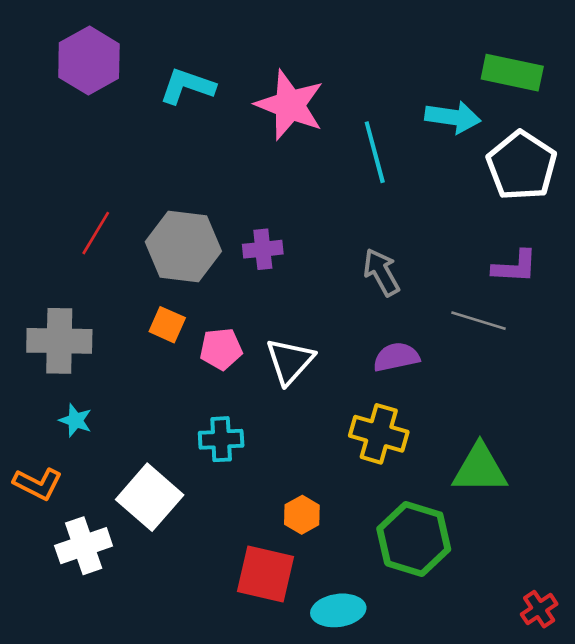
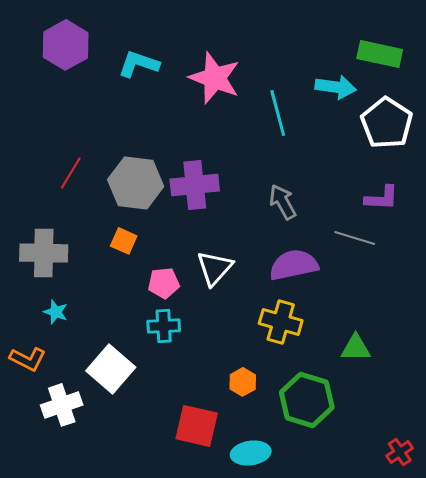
purple cross: (263, 249) -> (195, 185), size x1.6
pink pentagon: (221, 349) -> (164, 283), moved
purple semicircle: (396, 357) -> (294, 265), size x1.4
green triangle: (480, 469) -> (356, 348), size x0.7
orange hexagon: (302, 515) -> (243, 382), moved

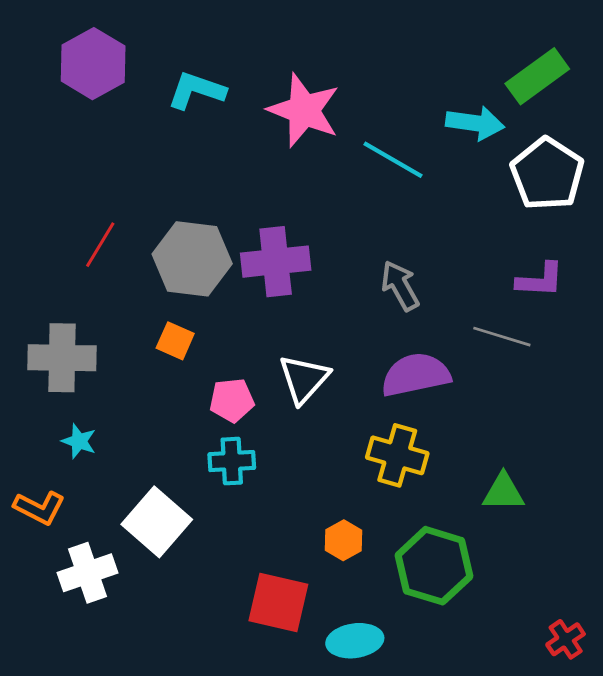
green rectangle: (380, 54) -> (537, 76), turned -48
cyan line: (278, 113) -> (393, 160), turned -45

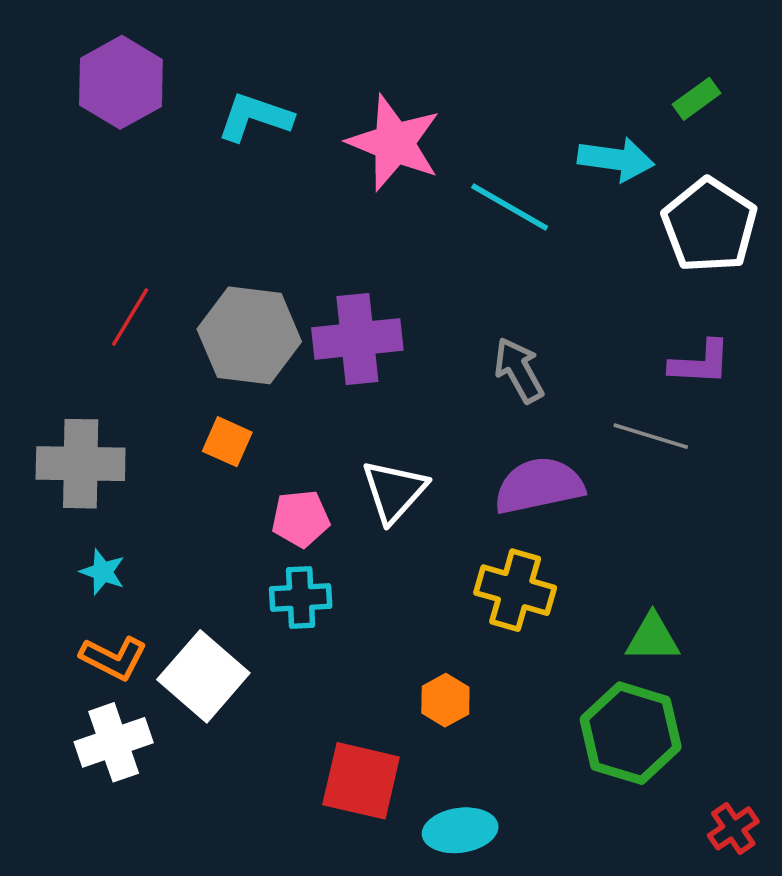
green rectangle: (537, 76) -> (697, 99), size x0.6
orange L-shape: (39, 508) -> (114, 658), moved
green hexagon: (434, 566) -> (631, 733), moved

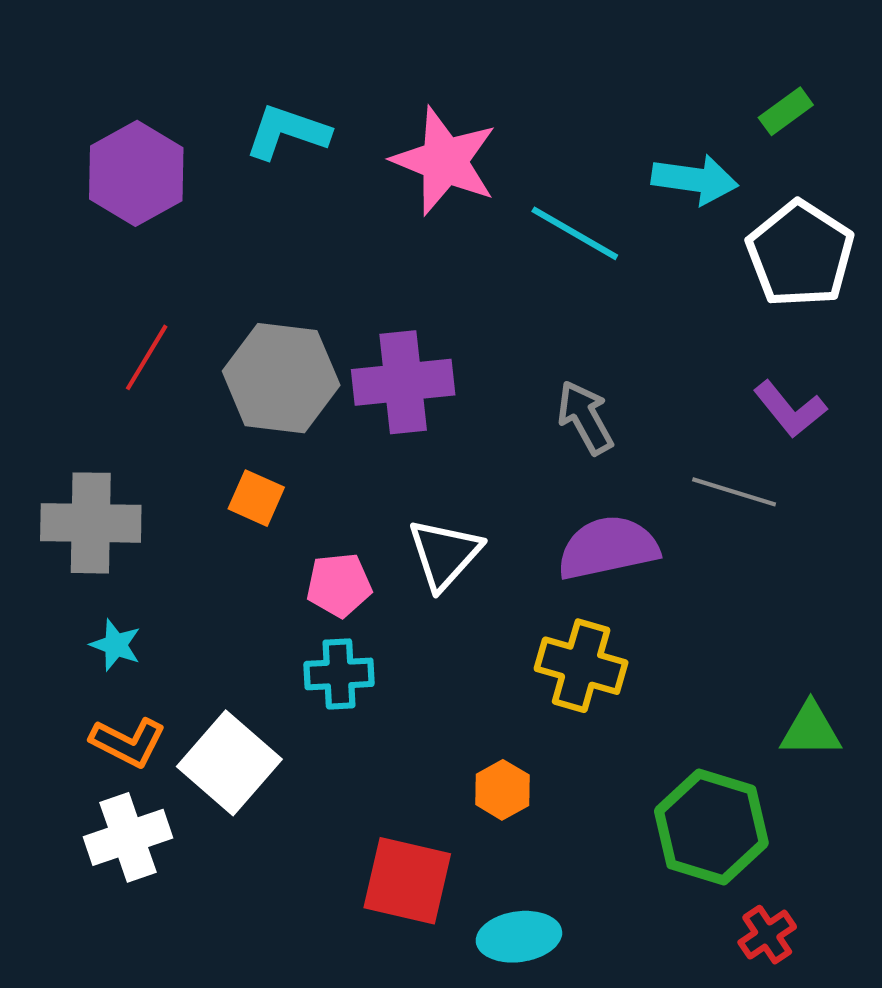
purple hexagon: (121, 82) -> (136, 173), moved
purple L-shape: (700, 363) -> (790, 409), turned 48
green triangle: (653, 638) -> (811, 730), moved
red cross: (733, 828) -> (767, 935), moved

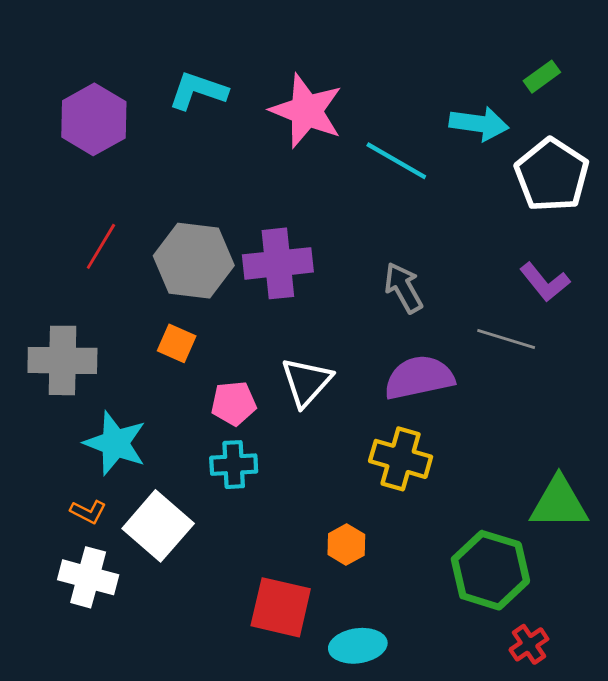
cyan star: (116, 645) -> (115, 443), moved, size x1.8
green triangle: (811, 730) -> (559, 503), size x1.4
orange L-shape: (128, 742) -> (88, 512), size x0.7
white cross: (128, 837) -> (88, 577), turned 34

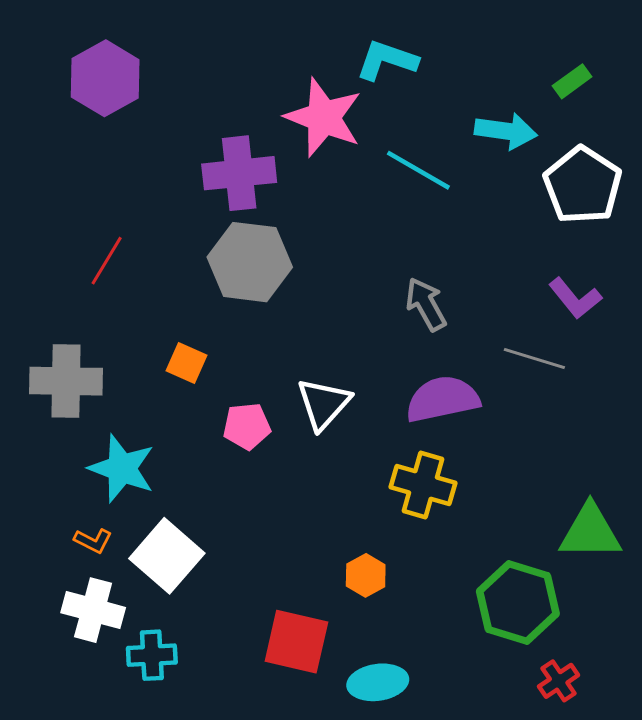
cyan L-shape: (198, 91) -> (387, 60), moved
purple hexagon: (94, 119) -> (105, 78), moved
gray hexagon: (194, 261) -> (250, 262), moved
purple cross: (278, 263) -> (239, 173), moved
cyan cross: (234, 465) -> (152, 655), moved

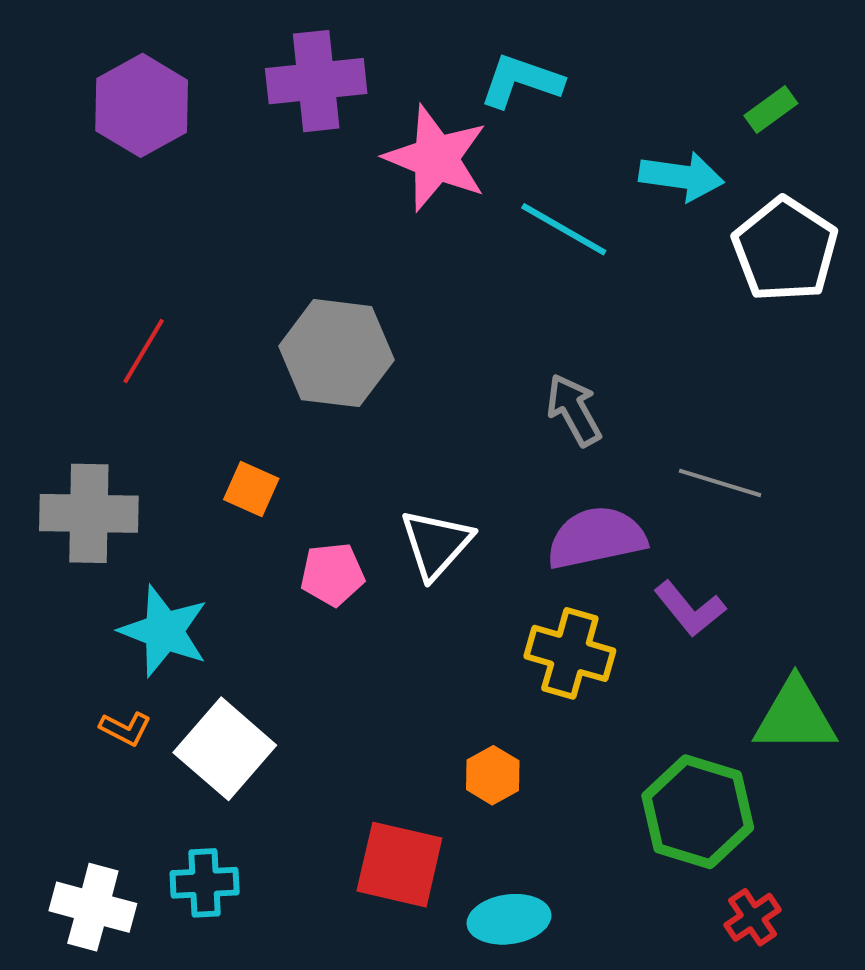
purple cross: (239, 173) -> (316, 81), moved
purple L-shape: (575, 298) -> (690, 609), moved
white cross: (93, 610) -> (93, 907), moved

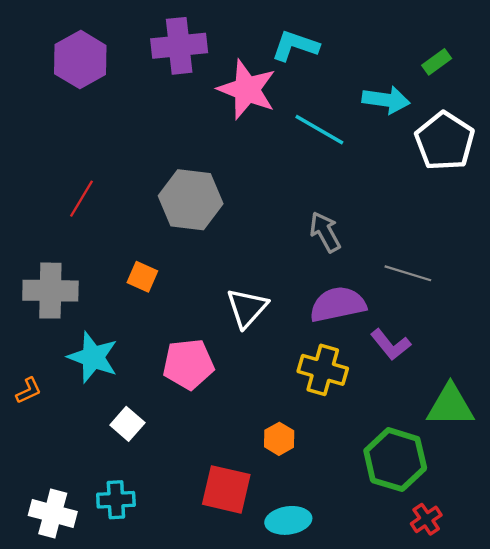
pink pentagon: (332, 574) -> (188, 364), moved, size x1.4
orange L-shape: (125, 729) -> (29, 391), moved, turned -52
white square: (225, 749) -> (127, 424), size x0.6

